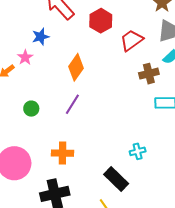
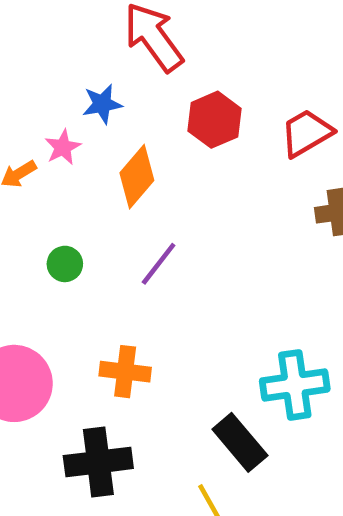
red hexagon: (101, 21) -> (215, 120), moved
orange diamond: (76, 67) -> (137, 177), moved
cyan cross: (138, 151) -> (295, 385), size x1.8

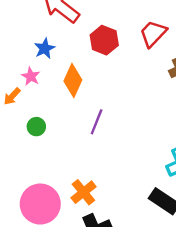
green circle: (65, 264) -> (36, 127), moved
orange cross: (125, 372) -> (83, 192), moved, turned -30

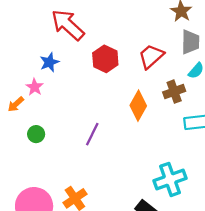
orange diamond: (73, 81) -> (138, 106), moved

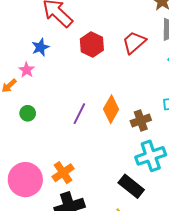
brown cross: (174, 92) -> (141, 120), moved
orange diamond: (138, 106) -> (111, 109), moved

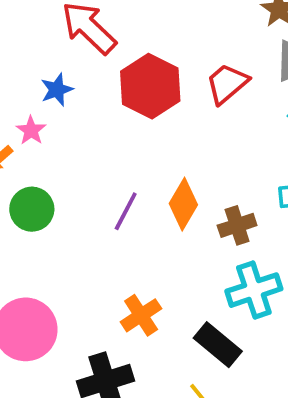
red hexagon: (92, 44) -> (150, 86), size x1.4
green circle: (28, 113) -> (32, 209), size x1.5
orange cross: (63, 173) -> (141, 315), moved

